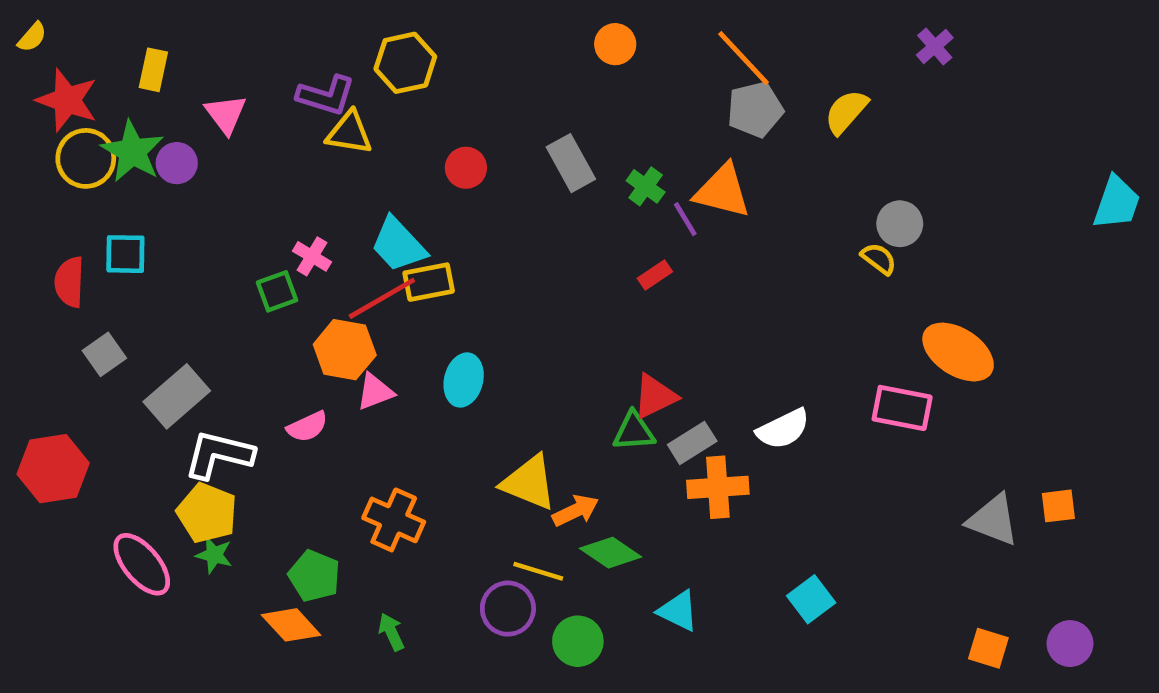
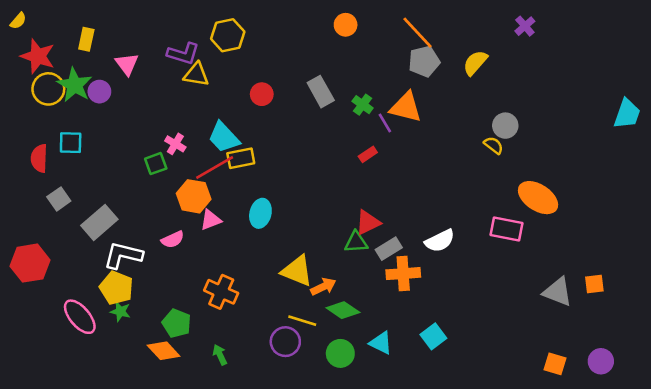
cyan square: (811, 599) -> (433, 336), moved
green circle: (578, 641) -> (340, 353), moved

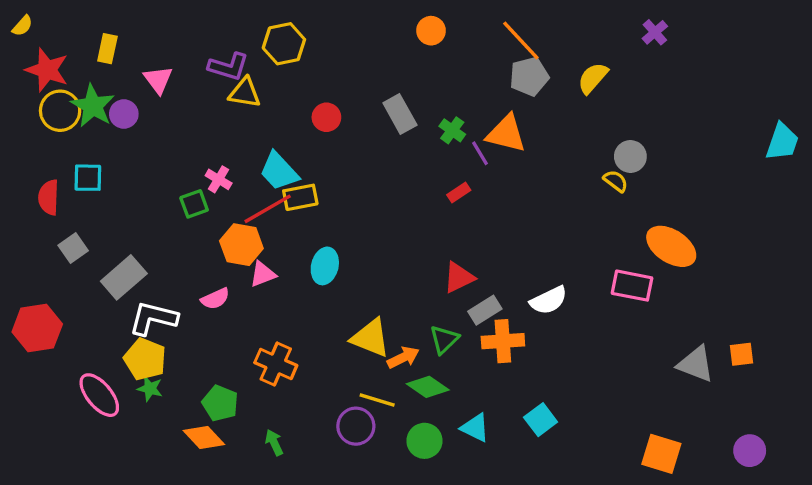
green triangle: (356, 242) -> (444, 340), moved, turned -40
orange square: (555, 364) -> (661, 454), moved, size x1.4

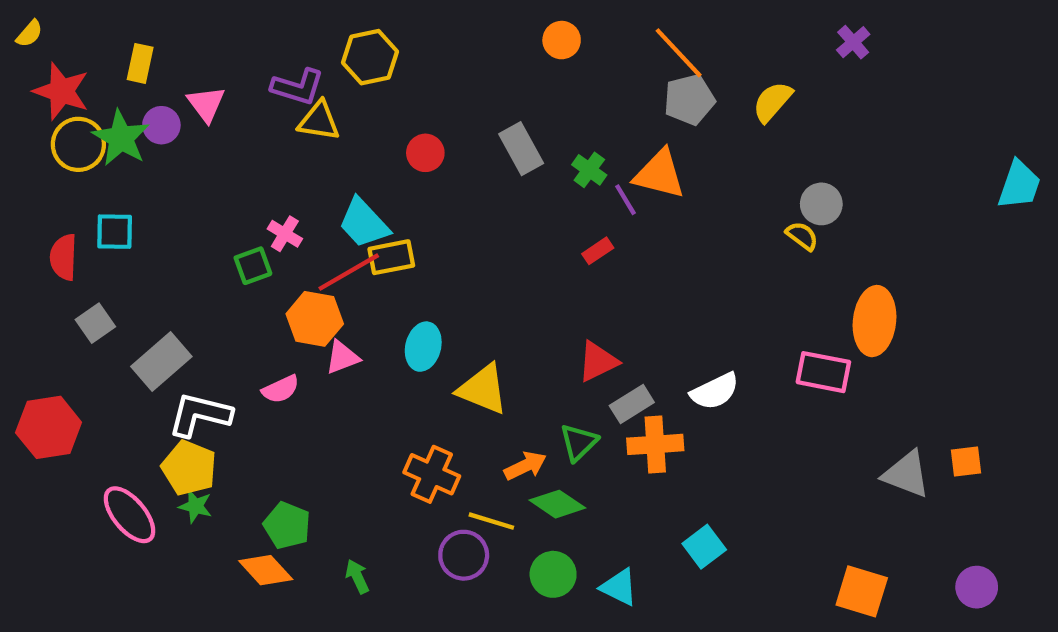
purple circle: (124, 114) -> (161, 125), moved
orange ellipse: (671, 246) -> (874, 321), turned 63
yellow triangle: (371, 338) -> (483, 389), moved
orange cross: (276, 364) -> (432, 474), moved
cyan triangle: (475, 428) -> (619, 587), moved

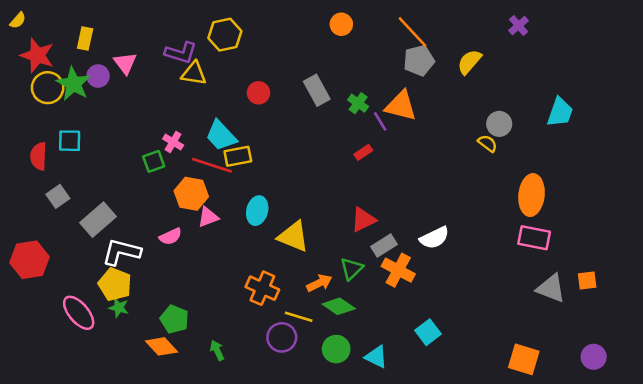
cyan trapezoid: (1019, 185) -> (560, 112), moved
red line: (349, 272) -> (212, 165), turned 48
pink rectangle: (823, 372) -> (534, 238), moved
orange cross: (655, 444) -> (398, 270), turned 32

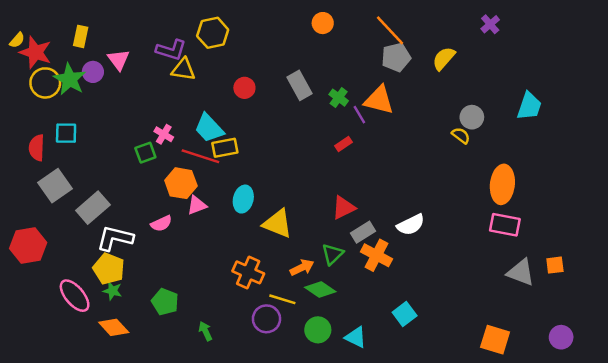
yellow semicircle: (18, 20) -> (17, 40), moved
gray square: (58, 196) -> (55, 186), size x1.5
orange diamond: (161, 346) -> (114, 327), moved

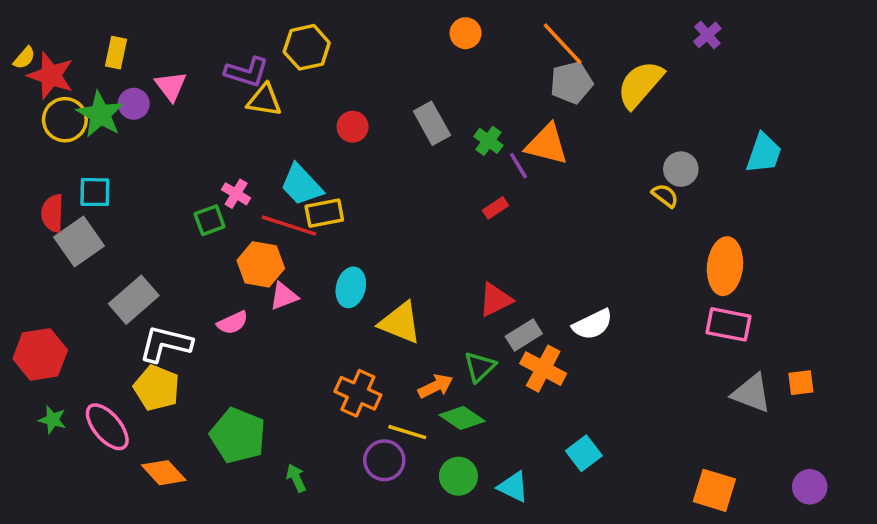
yellow semicircle: (444, 58) -> (640, 84), size x1.4
gray square: (55, 186) -> (79, 241), moved
green star: (112, 291) -> (53, 420), moved
green pentagon: (165, 302) -> (238, 436), size x1.4

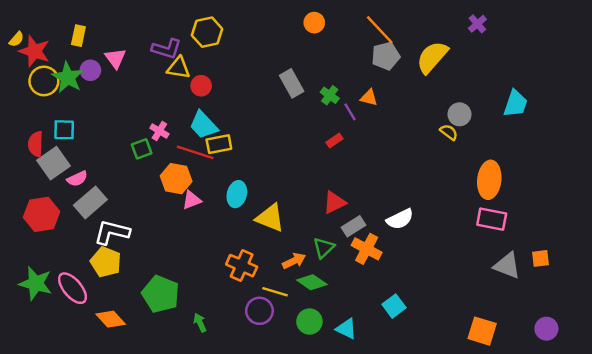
red circle: (353, 127) -> (201, 86), moved
orange triangle: (547, 144) -> (369, 98), size x0.6
pink semicircle: (233, 323) -> (77, 179), moved
red hexagon: (40, 354) -> (42, 214), moved
green star: (53, 420) -> (36, 283), size x1.8

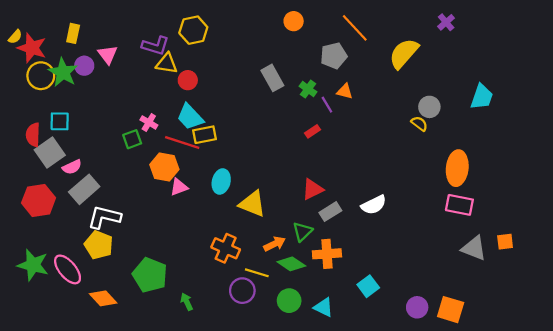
gray pentagon: (386, 56) -> (334, 56), moved
orange cross: (367, 249) -> (327, 254), moved, turned -32
purple circle: (546, 329) -> (417, 307), moved

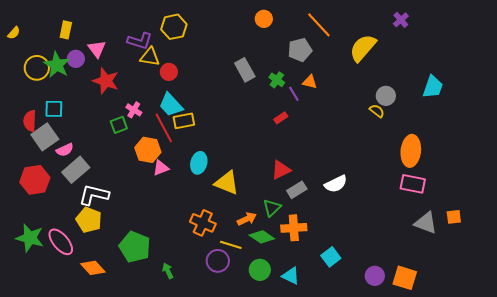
red star: (32, 48) -> (106, 81), moved
red line: (182, 143) -> (164, 128), turned 44

